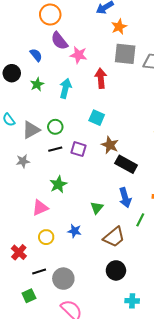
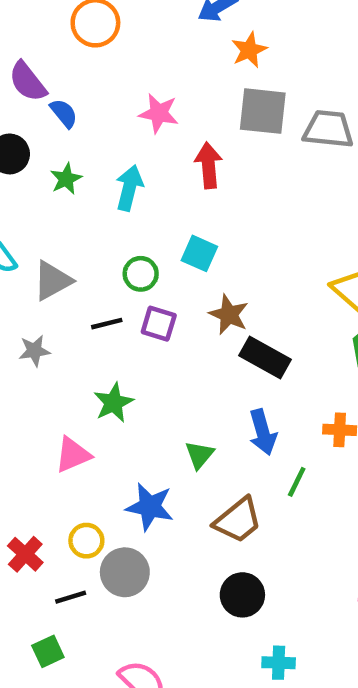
purple semicircle: (59, 41) -> (28, 82), moved
green circle: (55, 127) -> (141, 274), moved
blue star: (74, 231) -> (150, 507), size x1.5
yellow circle: (46, 237) -> (86, 541), moved
gray circle: (63, 279) -> (125, 572), moved

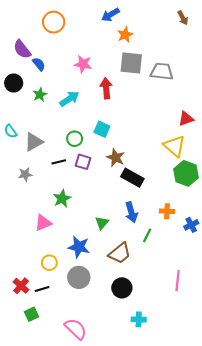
cyan arrow: (129, 188) -> (69, 99), turned 42
red cross: (25, 554) -> (21, 286), moved
gray circle: (125, 572) -> (79, 277), moved

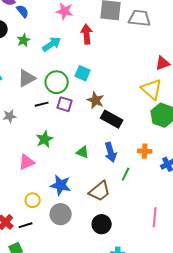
green circle: (75, 139) -> (57, 82), size x1.5
gray triangle: (34, 142) -> (27, 78), moved
green triangle: (102, 223) -> (83, 152), moved, turned -48

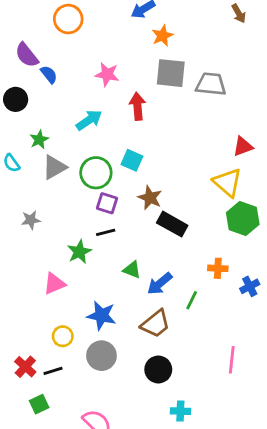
green star: (24, 40) -> (39, 140), moved
black line: (42, 104) -> (106, 232), moved
blue arrow: (111, 152) -> (160, 284), moved, turned 66

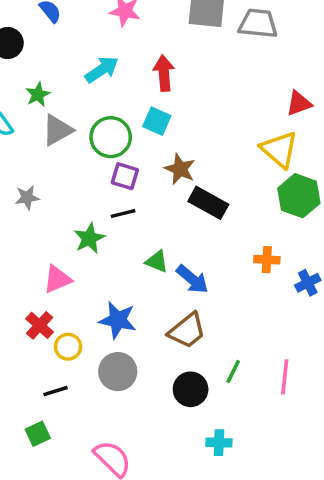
red arrow: (138, 106) -> (164, 73), moved
blue arrow: (160, 284) -> (192, 279), turned -100
green line: (192, 300) -> (233, 372), moved
red cross: (25, 367) -> (40, 325), moved

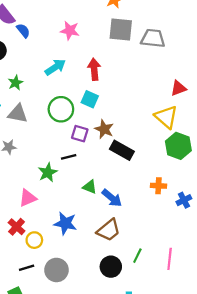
gray triangle: (57, 130) -> (18, 114), moved, turned 40
purple square: (125, 176) -> (80, 134), moved
gray circle: (118, 372) -> (56, 270), moved

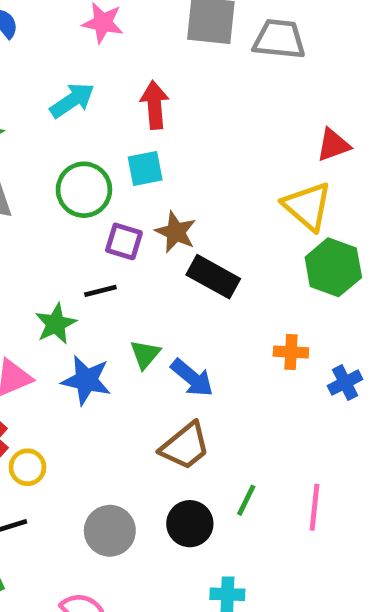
cyan square: (90, 99) -> (145, 169), turned -35
green triangle: (90, 187) -> (145, 354), turned 48
blue star: (65, 223) -> (86, 380), moved
gray circle: (56, 270) -> (110, 531), moved

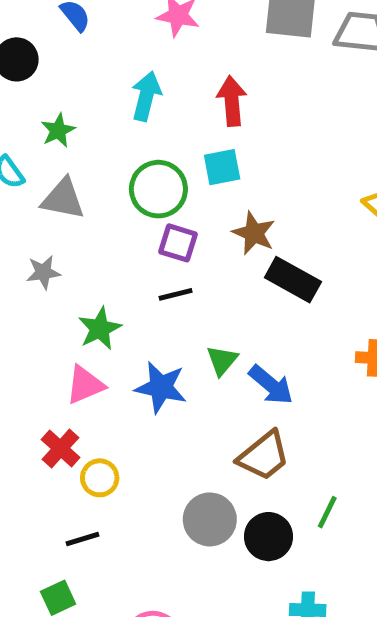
cyan arrow: (72, 100) -> (146, 96), turned -42
purple square: (124, 241) -> (178, 243), moved
green star: (56, 324) -> (100, 329), moved
gray circle: (110, 531) -> (210, 519), moved

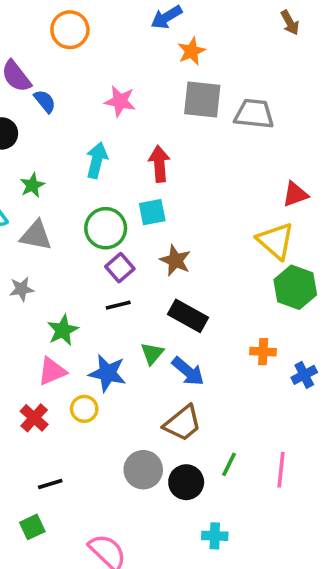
purple square: (178, 243) -> (120, 268), turned 32
black rectangle: (293, 280) -> (188, 316), moved
yellow circle: (100, 478) -> (84, 409), moved

